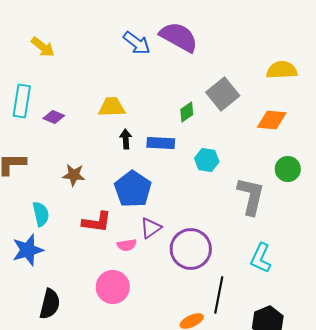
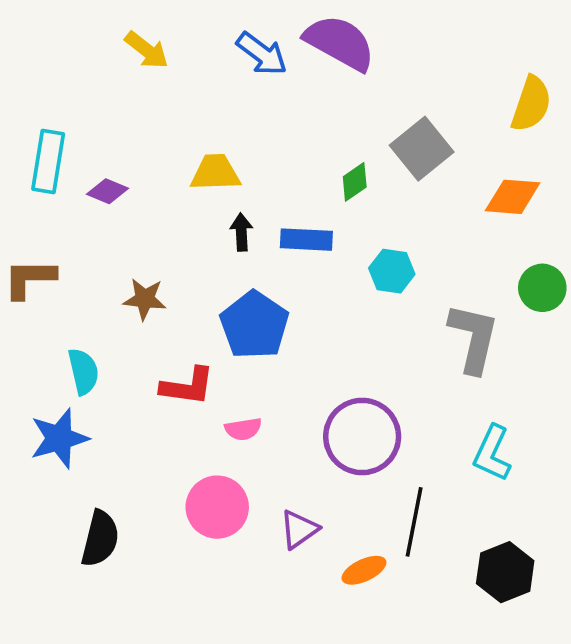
yellow arrow: (43, 47) -> (147, 50), moved
yellow semicircle: (282, 70) -> (531, 104), turned 112
purple triangle: (151, 228) -> (299, 529), moved

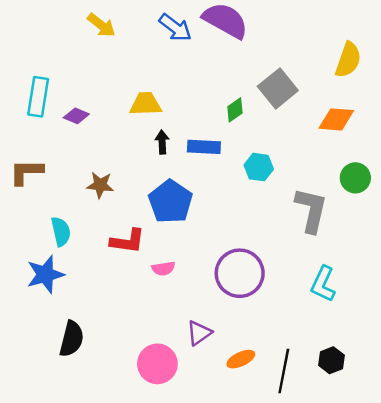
pink circle: (217, 507) -> (157, 364), moved
black line: (414, 522) -> (284, 371), moved
black hexagon: (505, 572) -> (331, 360), size x0.7

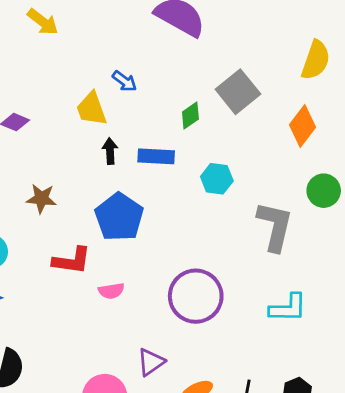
blue arrow: (175, 28) -> (124, 81), moved, size x0.7
yellow trapezoid: (145, 104) -> (92, 109), turned -108
orange diamond: (336, 119) -> (303, 126), turned -57
cyan L-shape: (323, 284) -> (288, 308), turned -114

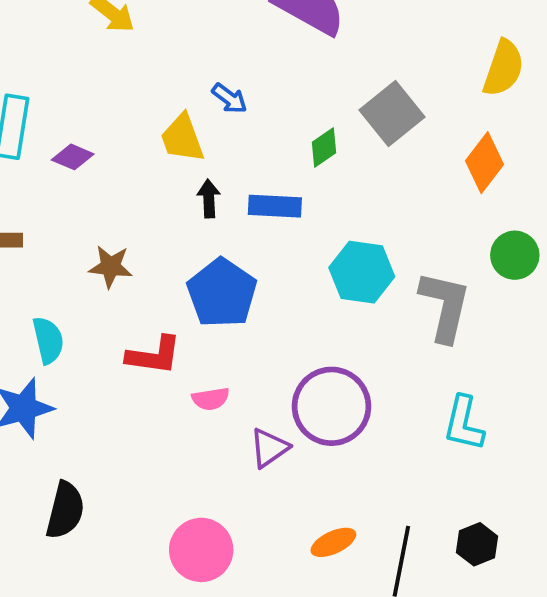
cyan hexagon: (217, 179) -> (362, 272), moved, size x1.4
cyan L-shape: (288, 308) -> (464, 423), turned 102
purple triangle: (151, 362) -> (269, 448), moved

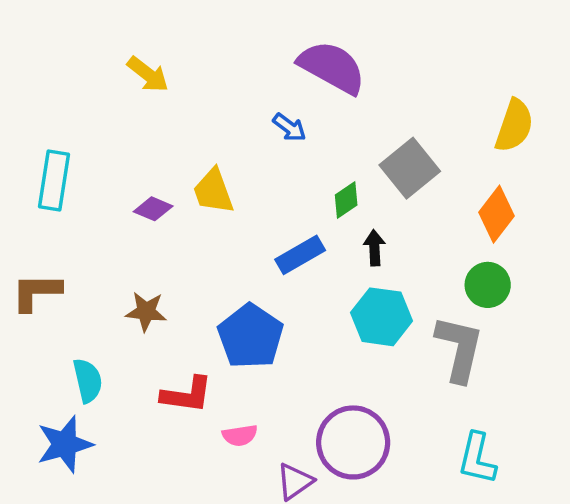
blue arrow: (229, 98) -> (289, 127), moved
purple diamond: (73, 157) -> (153, 209), moved
black arrow: (209, 199) -> (374, 248), moved
blue rectangle: (275, 206) -> (300, 255), turned -33
green circle: (515, 255) -> (488, 285), moved

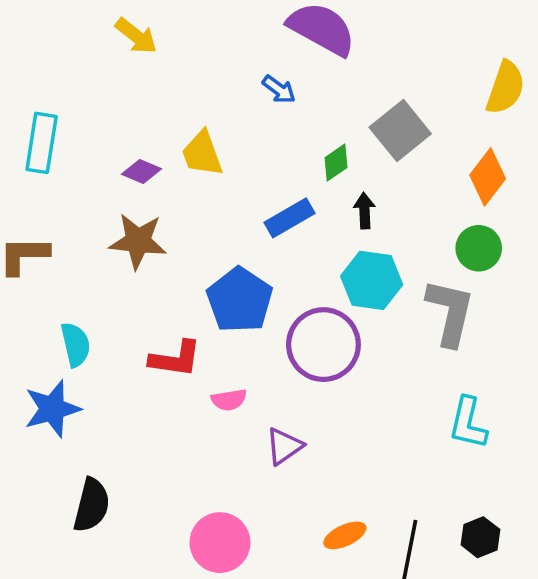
brown star: (146, 312) -> (138, 241), moved, size x1.4
purple circle: (353, 442) -> (323, 345), moved

